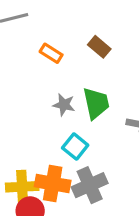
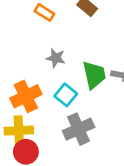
green trapezoid: (96, 103) -> (94, 75), moved
orange cross: (53, 184) -> (26, 96), moved, turned -36

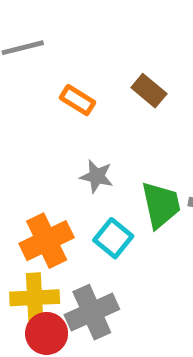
gray cross: (79, 129) -> (92, 312), moved

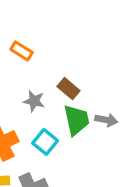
brown rectangle: (149, 91) -> (69, 89), moved

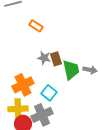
brown rectangle: (69, 89) -> (56, 59), moved, turned 32
cyan square: (45, 142) -> (49, 93), moved

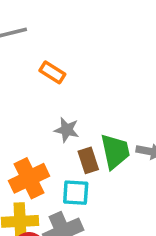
brown rectangle: (56, 59) -> (88, 160), moved
cyan square: (49, 93) -> (76, 193), turned -35

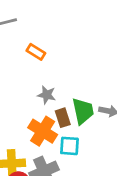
orange cross: (29, 178) -> (43, 131), moved, turned -32
cyan square: (76, 193) -> (69, 146), moved

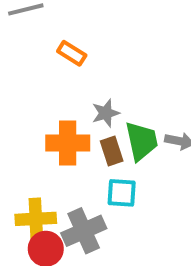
gray star: (47, 95) -> (106, 113), moved, turned -30
orange cross: (43, 131) -> (68, 143), moved, turned -32

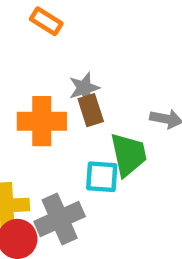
green trapezoid: (141, 141) -> (128, 155), moved
brown rectangle: (112, 151) -> (91, 110), moved

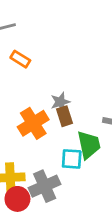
orange rectangle: (46, 21) -> (20, 59), moved
orange cross: (42, 121) -> (33, 123), turned -32

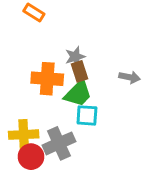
orange cross: (33, 123) -> (47, 79), turned 36
green trapezoid: (89, 145) -> (78, 93), moved, turned 56

